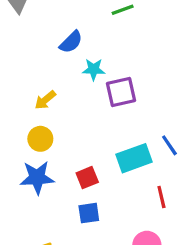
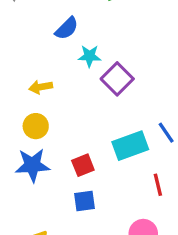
purple square: (121, 92) -> (117, 79), turned -32
yellow arrow: (45, 100) -> (41, 87), turned 30

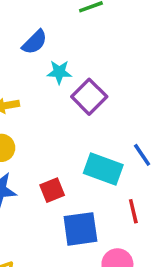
cyan rectangle: (130, 146) -> (103, 169), turned 40
blue square: (85, 201) -> (80, 229), moved, size x1.5

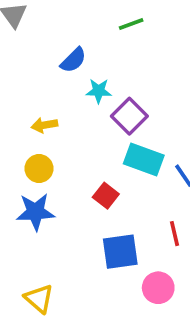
cyan rectangle: (103, 169) -> (144, 159), moved
red square: (52, 190) -> (106, 196), moved, turned -30

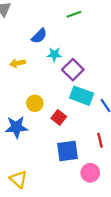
yellow arrow: (44, 125) -> (17, 63), moved
yellow circle: (39, 169) -> (35, 103), moved

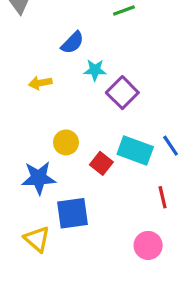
cyan rectangle: (82, 96) -> (135, 151), moved
blue square: (67, 151) -> (72, 213), moved
yellow triangle: (19, 179) -> (37, 239), moved

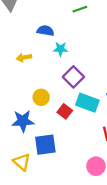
blue semicircle: (72, 43) -> (45, 31), turned -126
purple square: (122, 93) -> (73, 77), moved

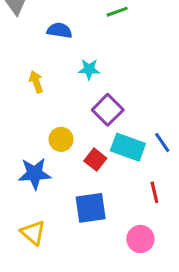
blue semicircle: (45, 31) -> (59, 30), moved
yellow arrow: (24, 58) -> (36, 82), turned 80
blue square: (45, 145) -> (91, 208), moved

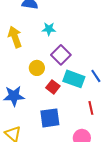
yellow arrow: (36, 82) -> (15, 37), size x1.5
yellow circle: (61, 139) -> (37, 68), moved

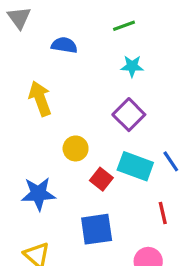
cyan star: (49, 29) -> (132, 66), moved
purple square: (61, 55) -> (129, 115), moved

